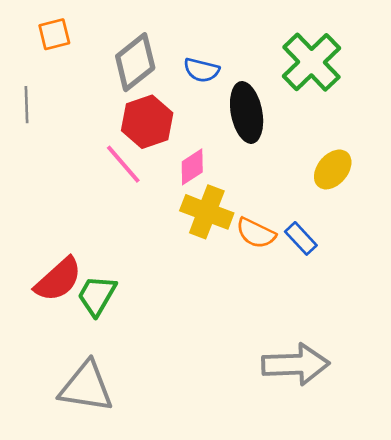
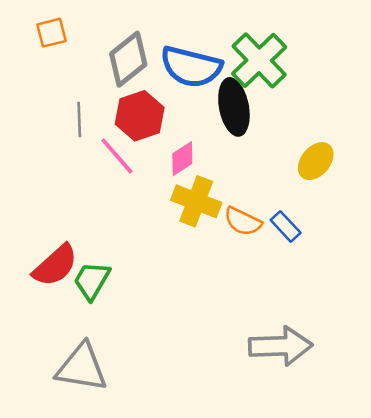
green cross: (311, 62) -> (259, 60), moved
blue semicircle: (201, 70) -> (191, 67), size x1.8
gray line: (26, 105) -> (79, 120), moved

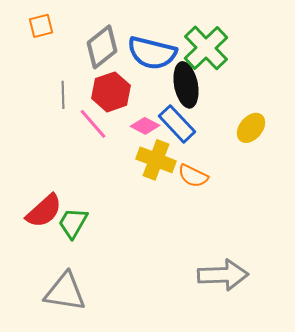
pink diamond: (182, 159) -> (145, 126), turned 60
blue rectangle: (286, 226) -> (177, 124), moved, size x1.5

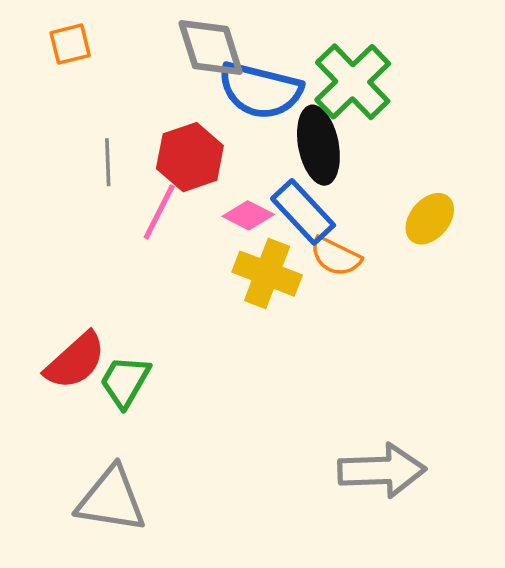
gray diamond: (102, 47) -> (211, 47), moved, turned -69
pink line: (93, 124) -> (159, 212), turned 68
orange semicircle: (193, 176) -> (336, 256), moved

